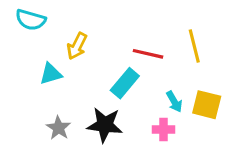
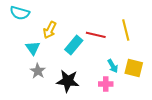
cyan triangle: (51, 74) -> (33, 48), turned -49
cyan rectangle: (125, 83) -> (74, 45), moved
gray star: (58, 128) -> (38, 71), moved

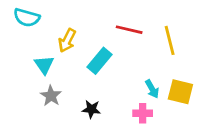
red line: (96, 35) -> (129, 30), moved
black star: (68, 81) -> (91, 109), size x0.6

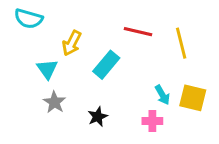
black star: (91, 109) -> (98, 117), turned -30

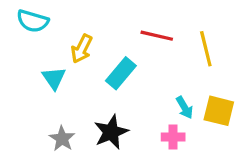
gray star: (54, 102) -> (62, 139), moved
black star: (98, 117) -> (111, 132), size x1.5

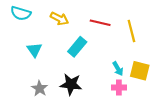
yellow arrow: (82, 49) -> (59, 19), moved, turned -90
black star: (111, 132) -> (71, 84), turned 30
pink cross: (173, 137) -> (119, 87), moved

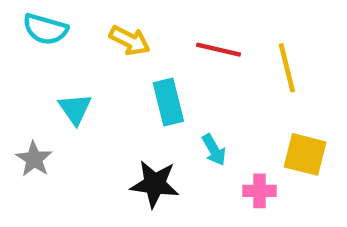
cyan rectangle: (77, 47) -> (168, 102), turned -54
cyan arrow: (118, 69) -> (214, 150), moved
gray star: (40, 89) -> (34, 159), moved

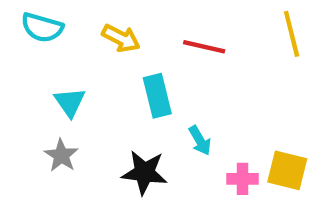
yellow line: (287, 68) -> (292, 34), moved
yellow square: (305, 154) -> (287, 170), moved
gray star: (34, 159) -> (61, 155), moved

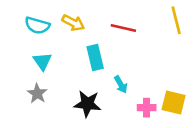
cyan semicircle: (42, 28) -> (37, 25), moved

